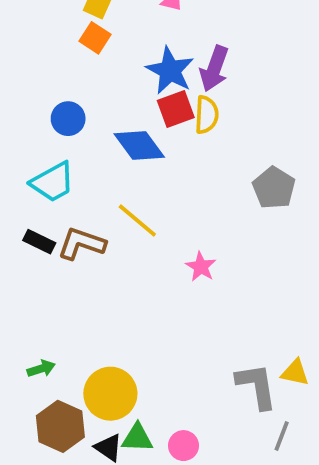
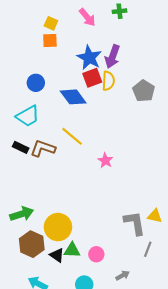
orange square: (95, 38) -> (50, 40), turned -35
gray pentagon: (274, 188) -> (144, 91), moved
green arrow: (41, 369) -> (22, 214), size x1.6

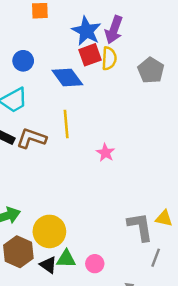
yellow line: (72, 136) -> (66, 124), turned 45

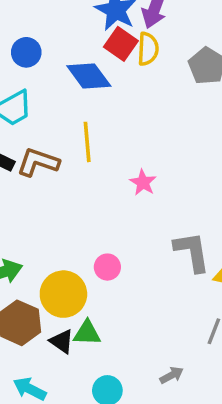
red square: (90, 55) -> (121, 44), turned -35
gray L-shape: (140, 227) -> (192, 252), moved
pink circle: (95, 264) -> (107, 267), moved

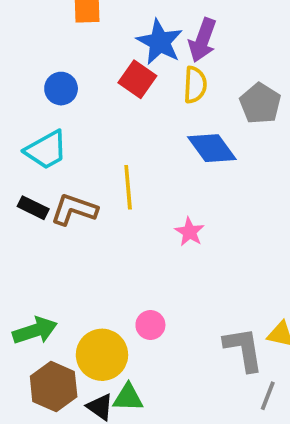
red square: (121, 44) -> (137, 79), moved
blue diamond: (89, 76) -> (212, 148), moved
gray L-shape: (192, 252) -> (243, 349), moved

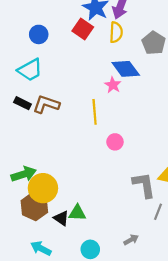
yellow line: (128, 187) -> (95, 112), moved
pink star: (189, 232) -> (113, 85), moved
pink circle: (150, 325) -> (115, 142), moved
yellow circle: (102, 355) -> (43, 188), moved

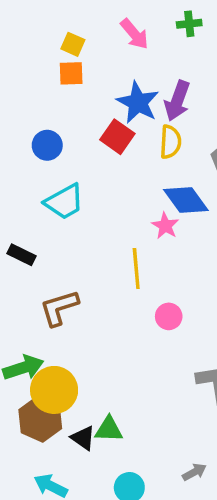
cyan trapezoid: (30, 70) -> (64, 202), moved
brown L-shape: (46, 104) -> (59, 308), moved, turned -36

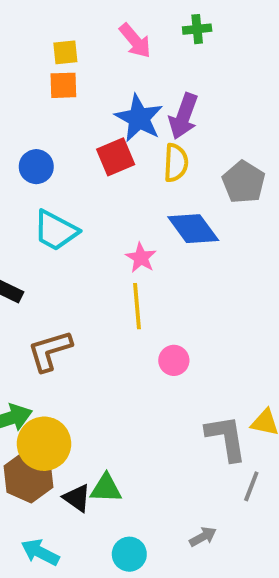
yellow square: (73, 44) -> (65, 52), turned -30
red square: (117, 137) -> (116, 157), turned 32
cyan trapezoid: (64, 202) -> (56, 231), turned 57
pink star: (165, 226) -> (141, 258), moved

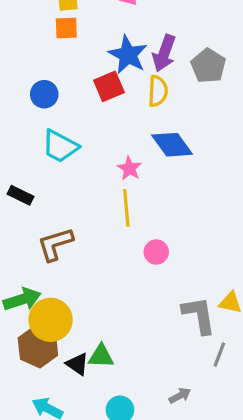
gray pentagon: (244, 182) -> (208, 66), moved

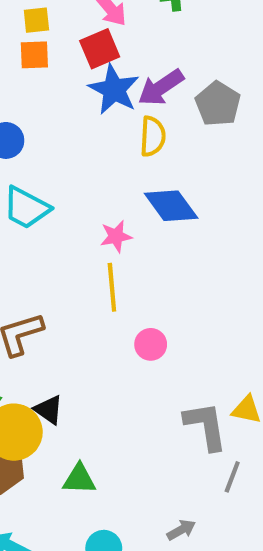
purple arrow: (164, 53) -> (161, 87), turned 36
red square: (109, 86) -> (100, 49), moved
pink star: (129, 168) -> (116, 236), turned 30
black triangle: (77, 364) -> (49, 410), moved

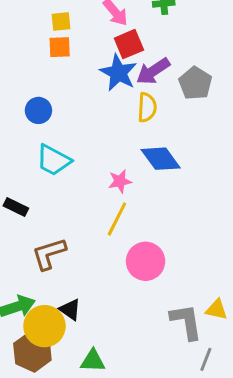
red square: (100, 49) -> (129, 44), moved
yellow line: (112, 287) -> (117, 219), turned 32
pink circle: (151, 344) -> (146, 261), size x1.6

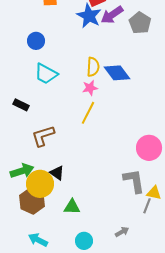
yellow semicircle: (147, 107) -> (93, 67), moved
pink circle: (146, 261) -> (149, 148), moved
yellow triangle: (216, 310) -> (154, 193), moved

